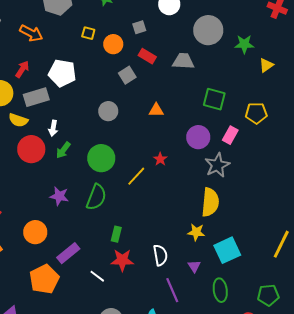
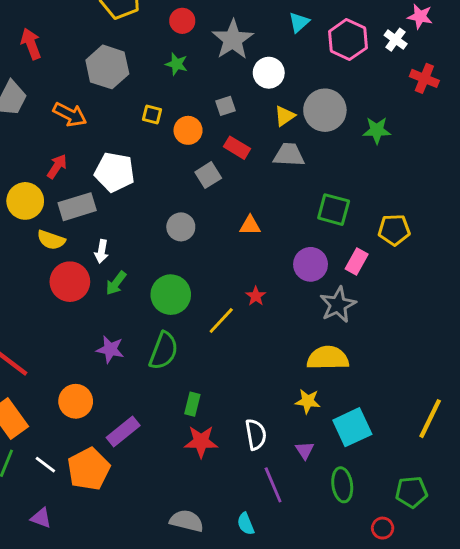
yellow triangle: (266, 65) -> (285, 116), moved
yellow semicircle: (210, 202) -> (328, 358), turned -96
white line: (97, 276) -> (45, 465), moved

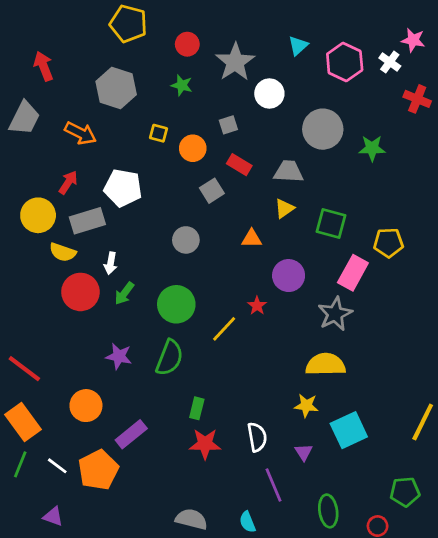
yellow triangle: (285, 116) -> (284, 208), moved
pink rectangle: (357, 261) -> (353, 273), size x1.4
purple circle: (311, 264) -> (289, 276), moved
green ellipse: (342, 485) -> (328, 511), moved

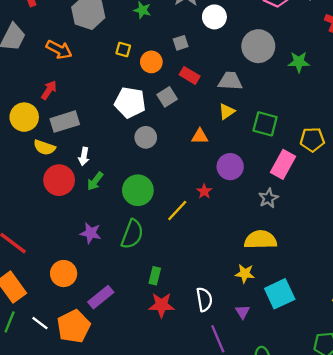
white pentagon: (123, 188) -> (130, 102), moved
gray star: (335, 314) -> (268, 198), size x0.7

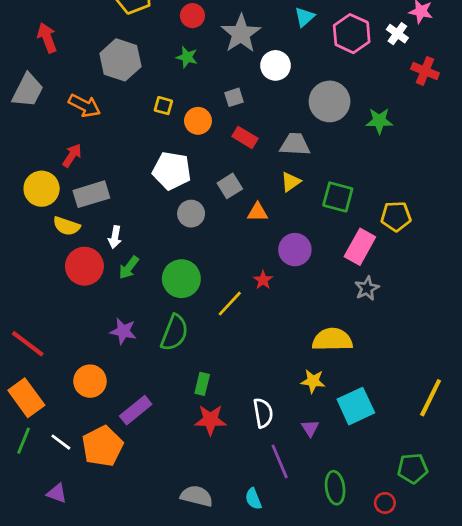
gray square: (167, 97) -> (230, 186), moved
gray star: (268, 198) -> (367, 288), moved

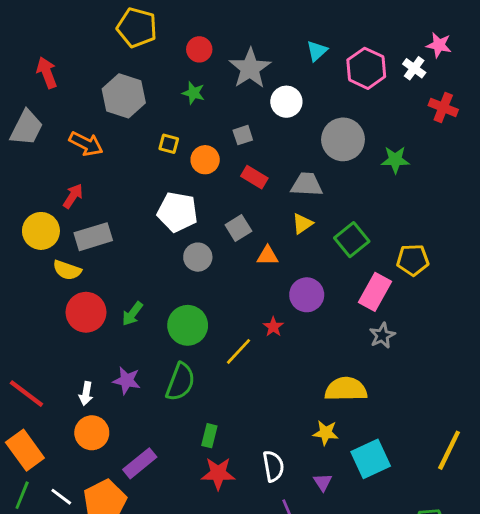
green square: (338, 197) -> (352, 240), turned 36
white arrow: (115, 237) -> (86, 394), moved

